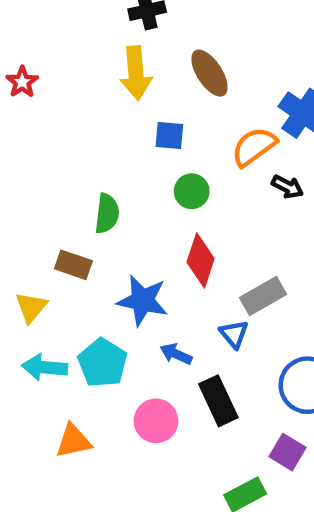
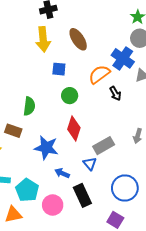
black arrow: (288, 187) -> (115, 93), turned 32
cyan pentagon: (102, 363) -> (27, 190), moved

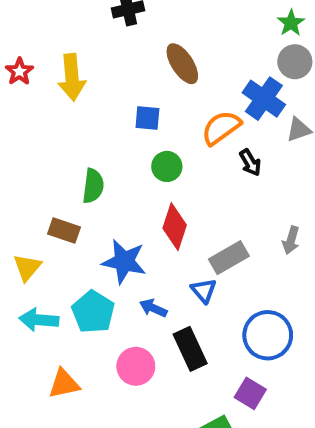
yellow arrow: (43, 39) -> (72, 77), moved
cyan pentagon: (27, 190) -> (93, 312), moved

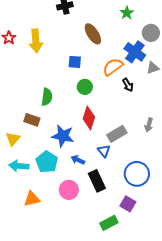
green star: (291, 23) -> (127, 13), moved

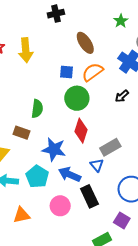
orange semicircle: (113, 67) -> (93, 72), moved
black arrow: (128, 85) -> (122, 96), turned 80
green circle: (85, 87) -> (77, 98), size x1.5
blue arrow: (78, 160) -> (70, 174), size x1.5

